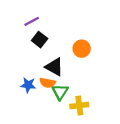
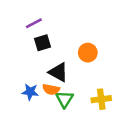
black square: (40, 40) -> (42, 43), turned 35
yellow cross: (79, 105) -> (101, 99), moved

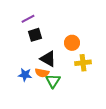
yellow cross: (101, 99) -> (83, 63), moved

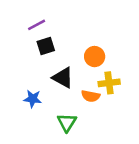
orange semicircle: (42, 73) -> (91, 96), moved
green triangle: (53, 81) -> (67, 122), moved

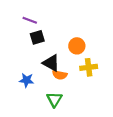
purple line: (37, 25) -> (30, 20), turned 48
orange semicircle: (91, 96) -> (60, 75), moved

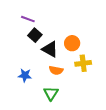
black square: (37, 37) -> (35, 35), turned -32
black triangle: (51, 63) -> (50, 49), moved

